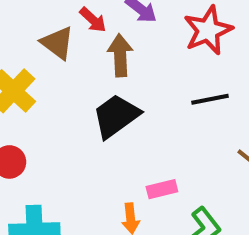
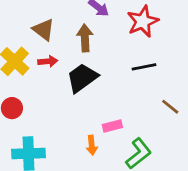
red arrow: (93, 20) -> (48, 61), moved, turned -48

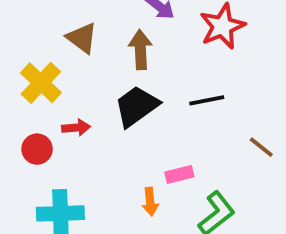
red arrow: (48, 61) -> (76, 128), moved
black line: (144, 67) -> (207, 100), moved

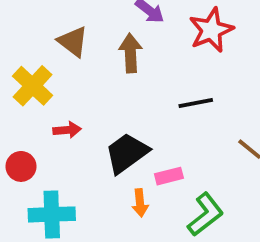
black trapezoid: (136, 106) -> (127, 153), moved
red circle: (37, 149) -> (21, 166), moved

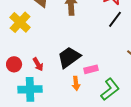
black line: (196, 103) -> (115, 19), moved, turned -42
red arrow: (67, 130) -> (38, 64), moved, turned 64

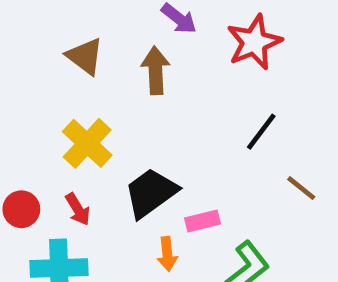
black line: (115, 19) -> (261, 132), moved
yellow cross: (20, 22) -> (87, 143), moved

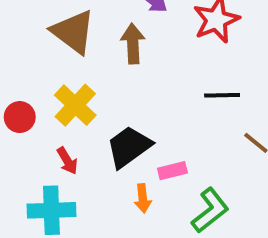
brown triangle: (85, 56) -> (73, 32), size x1.4
black line: (261, 132) -> (222, 95), turned 52
red circle: (21, 209) -> (20, 117), moved

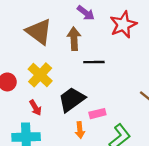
black line: (222, 95) -> (94, 62), moved

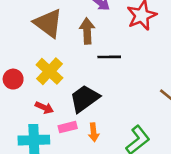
red arrow: (35, 108) -> (44, 108), turned -35
pink rectangle: (97, 114) -> (68, 127), moved

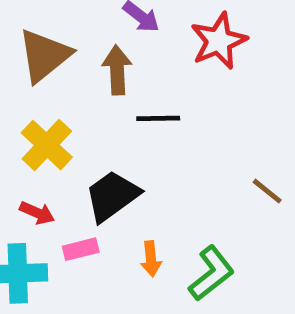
brown triangle: (48, 23) -> (44, 55), turned 44
orange arrow: (94, 132) -> (151, 259), moved

